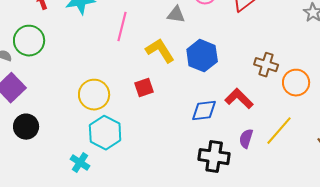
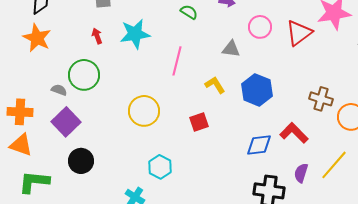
yellow L-shape: (160, 51) -> (215, 85), size x0.7
yellow circle: (94, 95) -> (144, 111), moved
cyan hexagon: (105, 133) -> (160, 167), size x0.7

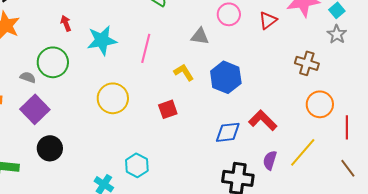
red triangle: (299, 33) -> (268, 20), size x0.7
cyan star: (135, 34) -> (102, 40), moved
brown cross: (321, 99) -> (307, 63), moved
cyan hexagon: (160, 167) -> (137, 165), moved

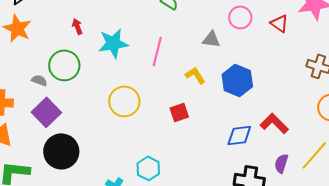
red triangle: (268, 20) -> (279, 23), turned -48
black circle: (50, 148) -> (61, 151), size x1.4

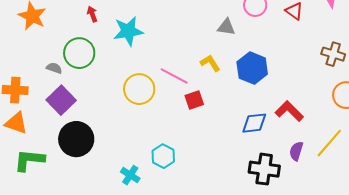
pink line: (157, 51) -> (174, 76), moved, turned -76

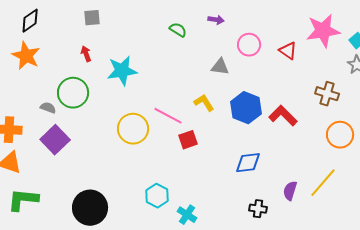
red L-shape: (289, 111) -> (283, 116), moved
black circle: (76, 139) -> (90, 208), moved
black cross: (264, 169) -> (258, 209), size x0.6
cyan cross: (130, 175) -> (187, 215), moved

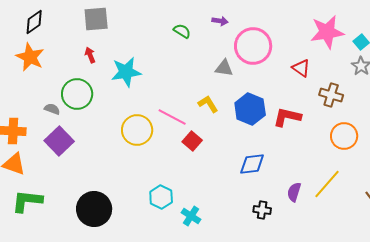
gray square: (92, 18) -> (96, 19), size x1.5
pink circle: (249, 45) -> (253, 46), size x1.6
red triangle: (288, 51) -> (301, 68), moved
red L-shape: (283, 116) -> (287, 117), turned -32
red square: (188, 140) -> (192, 141), turned -30

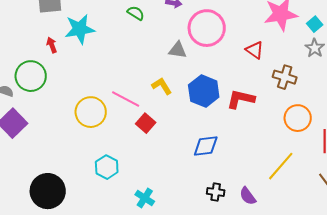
red arrow: (90, 55) -> (52, 45), moved
cyan star: (126, 72) -> (80, 29), moved
purple semicircle: (294, 192) -> (248, 196), moved, turned -54
cyan hexagon: (161, 197) -> (107, 167), moved

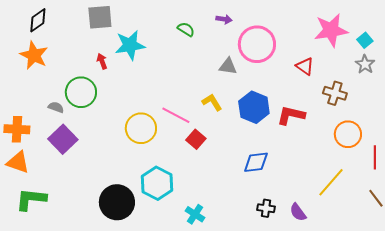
cyan hexagon: (107, 167) -> (157, 183), size x1.4
black circle: (48, 191) -> (117, 202), moved

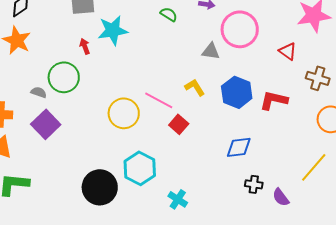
black cross: (266, 208) -> (254, 184), moved

